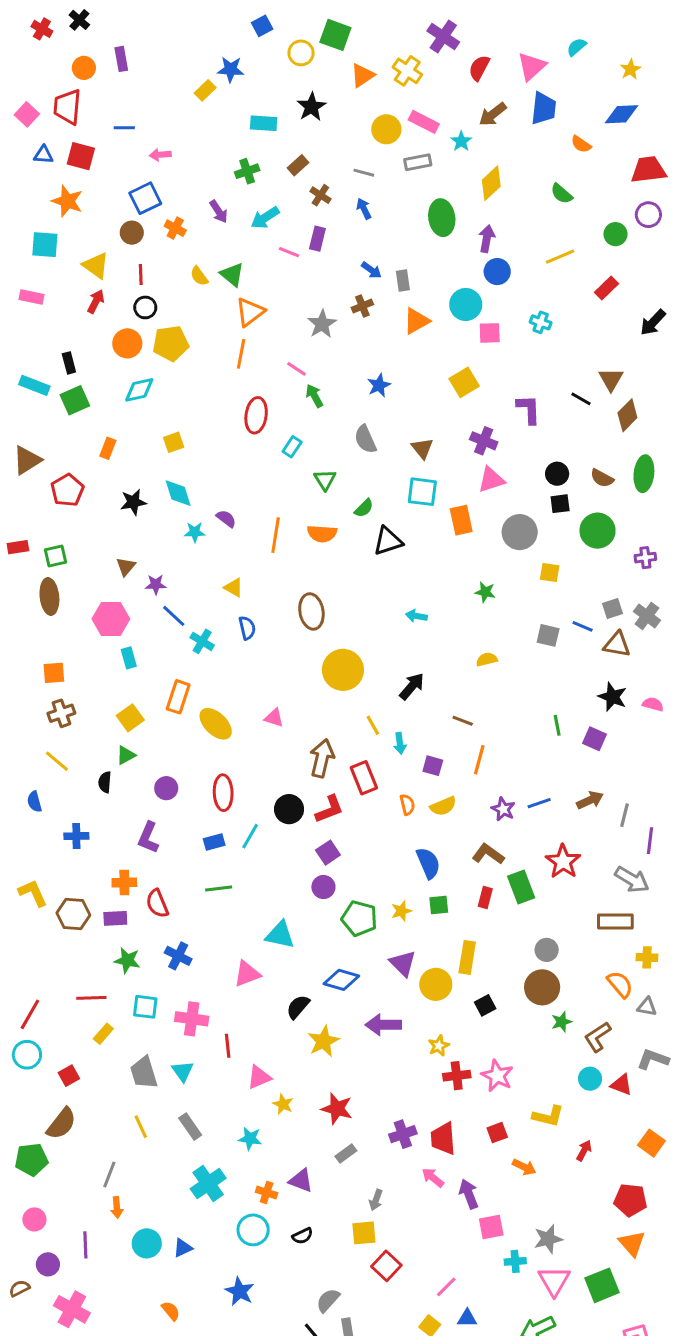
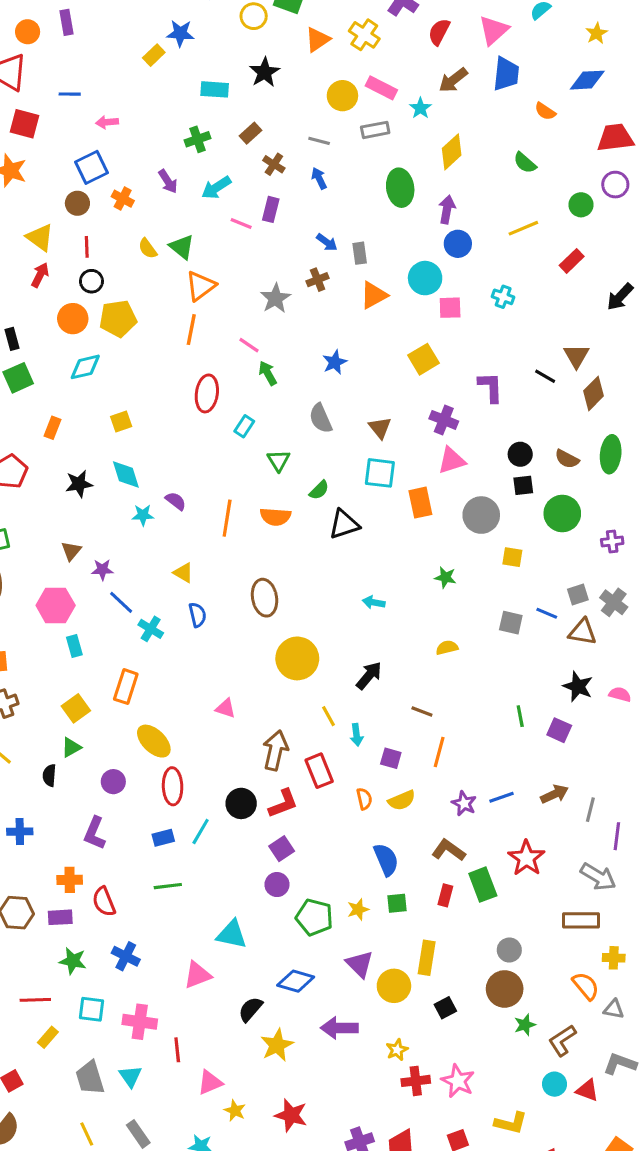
yellow ellipse: (216, 724) -> (154, 741), moved

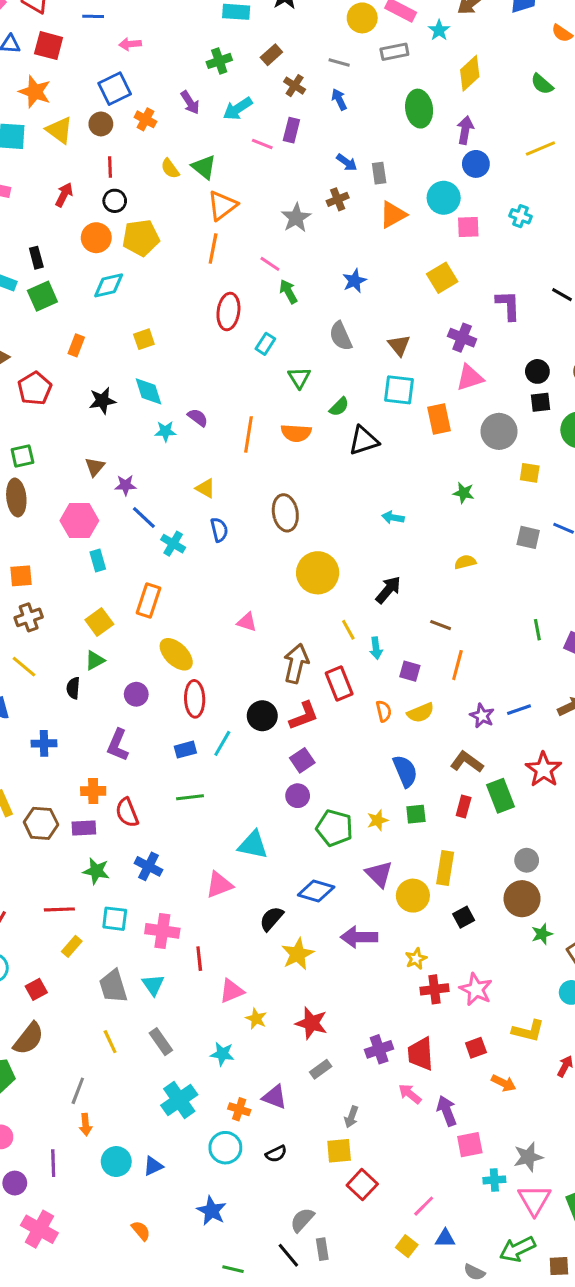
yellow triangle: (40, 238) -> (59, 130), moved

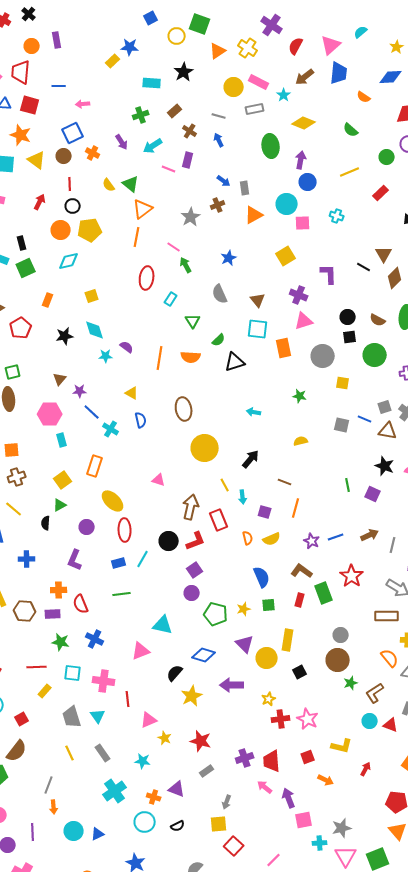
yellow diamond: (470, 73) -> (304, 123), turned 65

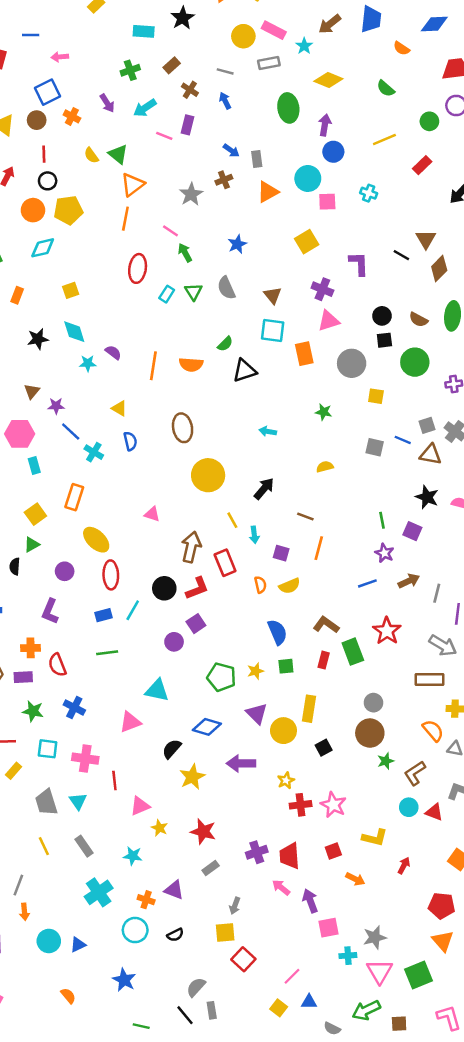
green triangle: (193, 321) -> (193, 292), moved
purple star: (312, 541) -> (384, 553), moved
purple circle: (192, 593) -> (174, 642), moved

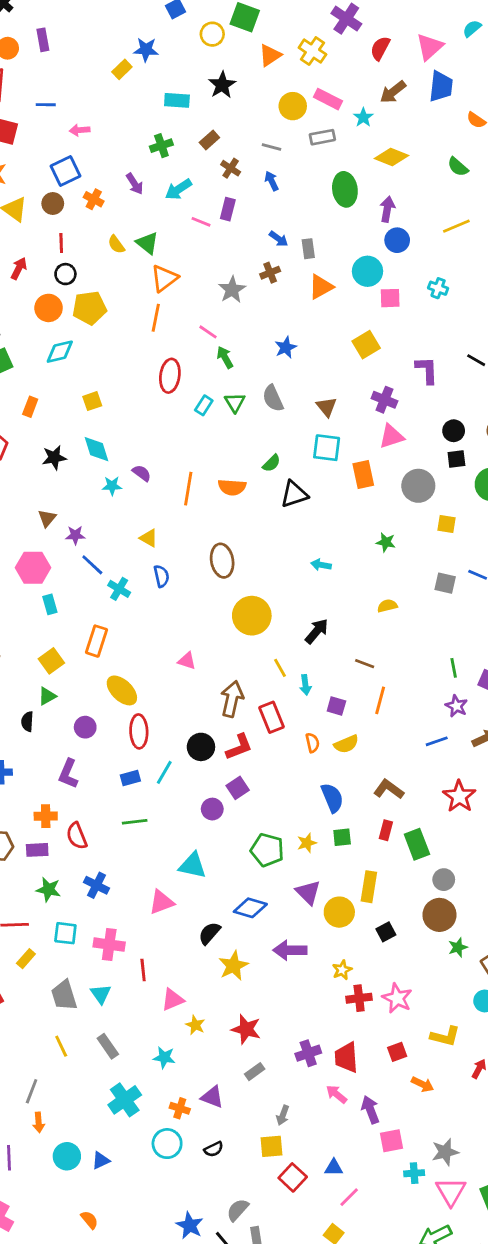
green rectangle: (353, 652) -> (417, 844), moved
blue star: (124, 980) -> (190, 1225), moved
blue triangle: (309, 1002) -> (334, 1168), moved

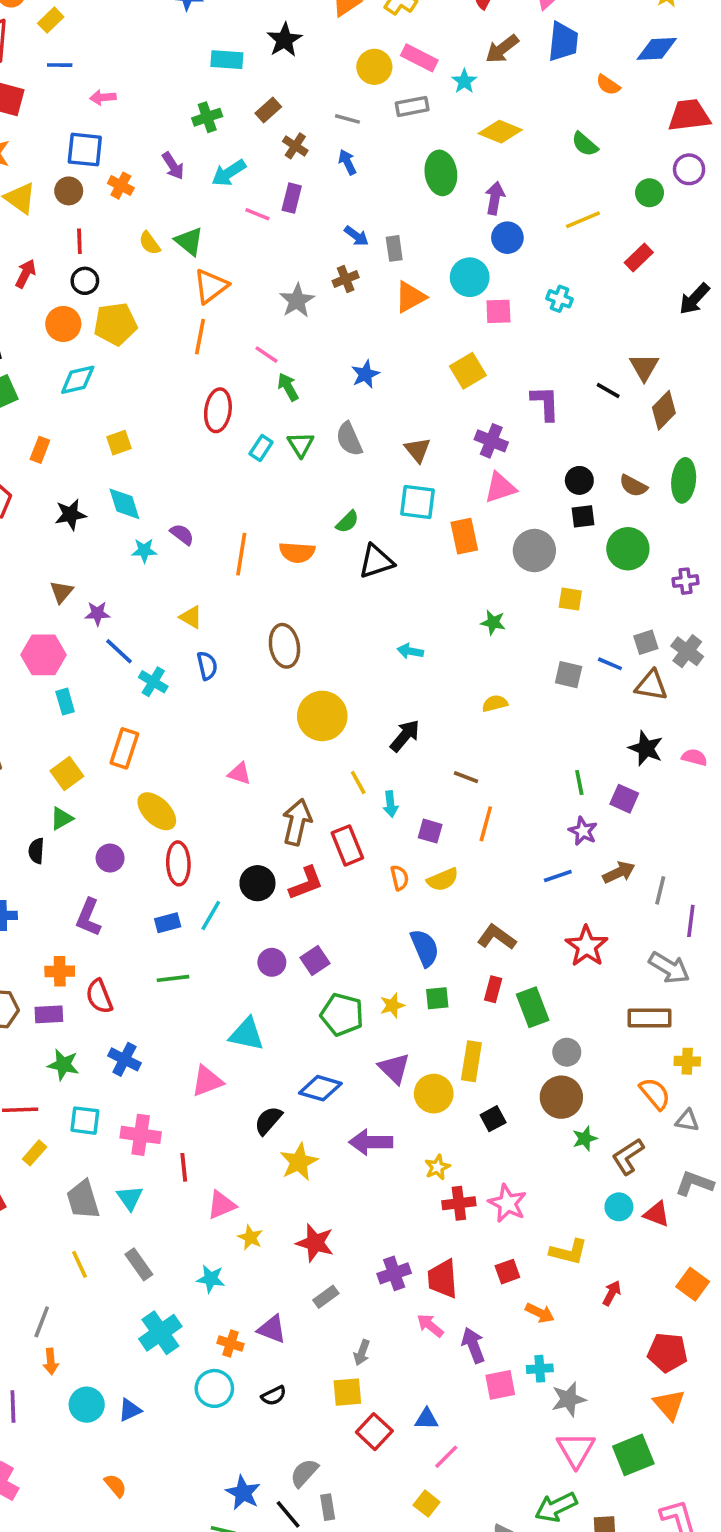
yellow rectangle: (122, 69) -> (51, 20), moved
blue square: (65, 171) -> (85, 150), turned 32
purple square: (238, 788) -> (315, 961), moved
cyan cross: (414, 1173) -> (540, 1369), moved

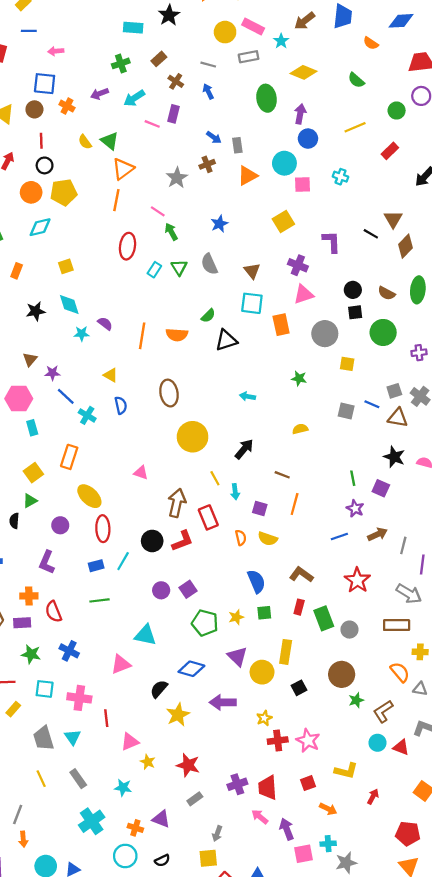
purple arrow: (173, 166) -> (99, 94), turned 102
yellow semicircle: (443, 880) -> (268, 539), turned 42
gray circle: (567, 1052) -> (349, 630), moved

